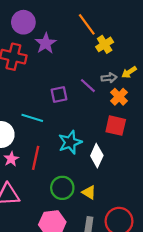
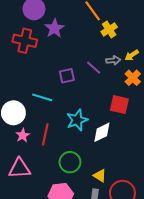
orange cross: (119, 97) -> (133, 78), moved
white diamond: (97, 156) -> (102, 132), turned 40
yellow triangle: (89, 192) -> (100, 176), moved

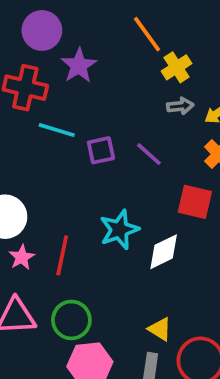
gray arrow: (113, 60) -> (180, 106), moved
purple line: (94, 68) -> (149, 154), moved
cyan line: (42, 97) -> (57, 130), moved
green circle: (70, 162) -> (71, 320), moved

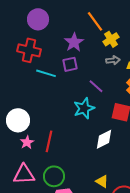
purple star: (79, 66) -> (74, 42), moved
purple square: (101, 150) -> (70, 64), moved
cyan star: (119, 230) -> (84, 108), moved

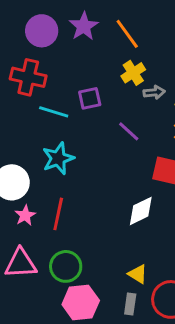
yellow cross: (111, 39) -> (133, 73), moved
purple star: (74, 42) -> (84, 26), moved
cyan star: (84, 108) -> (58, 158), moved

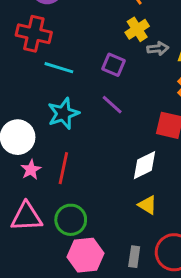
purple square: (90, 98) -> (114, 65), moved, turned 35
purple line: (129, 131) -> (112, 105), moved
yellow triangle: (138, 274) -> (147, 205), moved

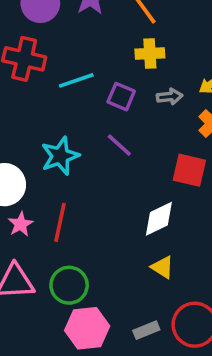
yellow cross: (137, 29) -> (150, 53), turned 30
gray arrow: (158, 49) -> (170, 97), moved
cyan line: (59, 68) -> (76, 80), moved, turned -36
gray rectangle: (134, 257) -> (146, 330), turned 60

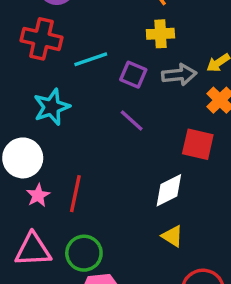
gray arrow: (170, 97) -> (179, 75), size x1.4
cyan star: (60, 156) -> (52, 107), moved

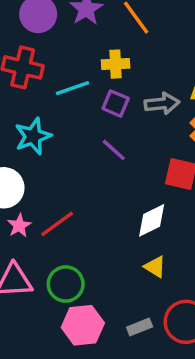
yellow cross: (160, 34) -> (116, 64), moved
red line: (75, 194) -> (57, 224), turned 42

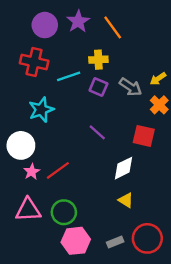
gray arrow: (162, 104) -> (131, 87), turned 40
purple line: (114, 150) -> (97, 132), moved

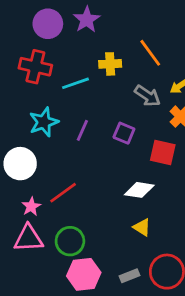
orange line: (113, 27) -> (150, 53), moved
purple square: (98, 87) -> (124, 133), moved
purple line: (97, 132) -> (82, 130), moved, turned 72
white diamond: (123, 168) -> (139, 190), turned 35
pink star: (32, 172) -> (31, 207), moved

